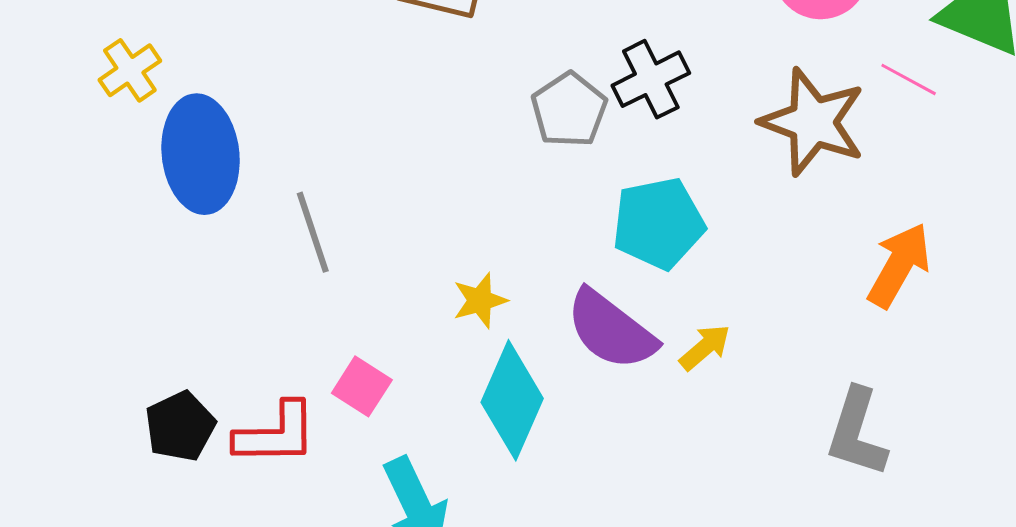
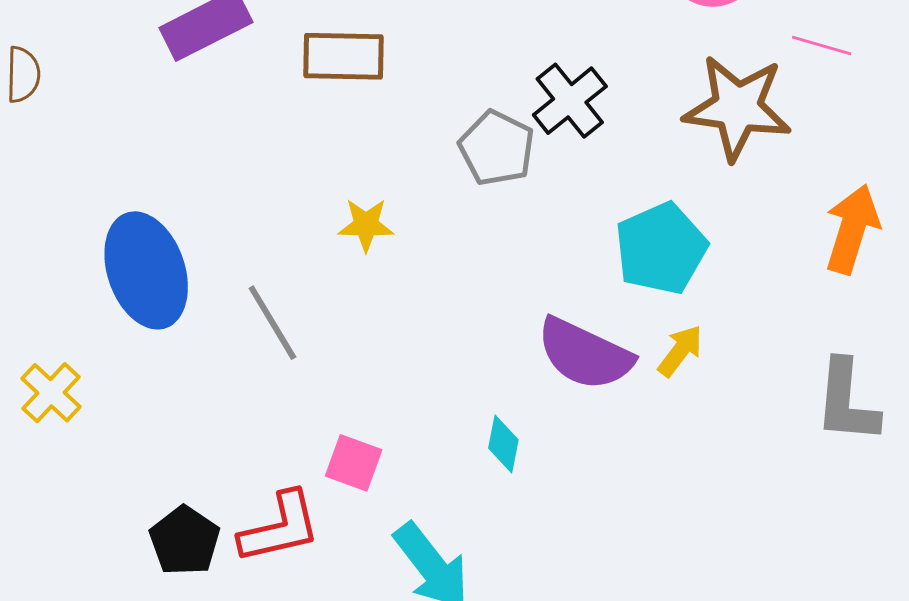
yellow cross: (130, 70) -> (51, 393), moved
cyan pentagon: (659, 223) -> (661, 249), moved
yellow star: (480, 300) -> (366, 225), moved, turned 30
cyan diamond: (512, 400) -> (503, 444), size x0.5

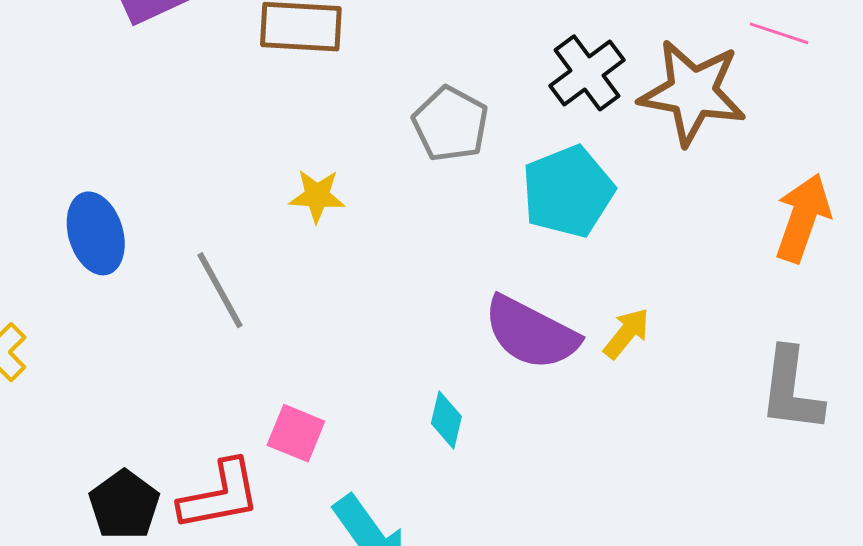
black cross: (570, 101) -> (587, 73), moved
cyan pentagon: (661, 249) -> (568, 191), moved
blue ellipse: (146, 270) -> (96, 233), size x0.7

